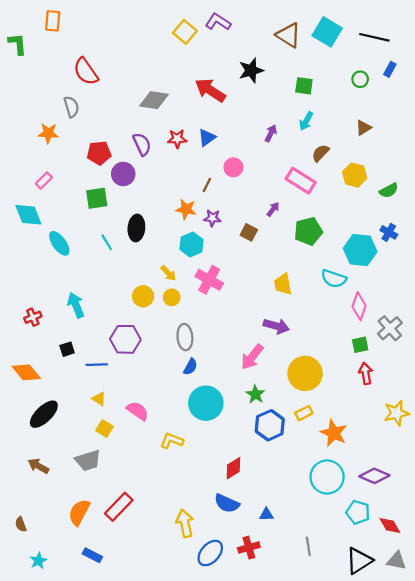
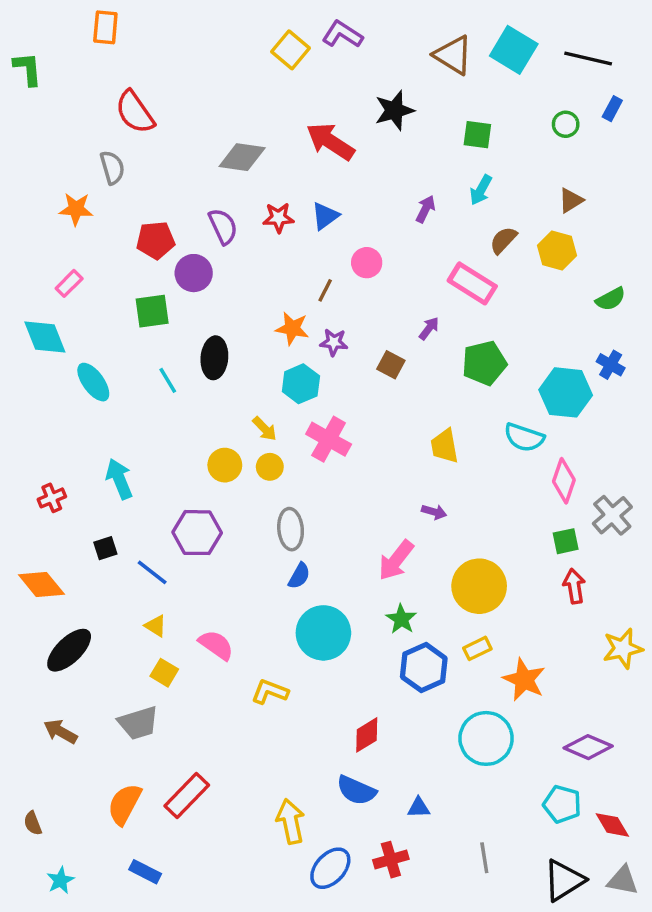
orange rectangle: (53, 21) -> (105, 27), moved
yellow hexagon: (355, 175) -> (557, 251), moved
purple arrow: (276, 326) -> (434, 512), size x0.6
blue line: (97, 365) -> (152, 572), turned 40
cyan circle: (327, 477) -> (486, 738), moved

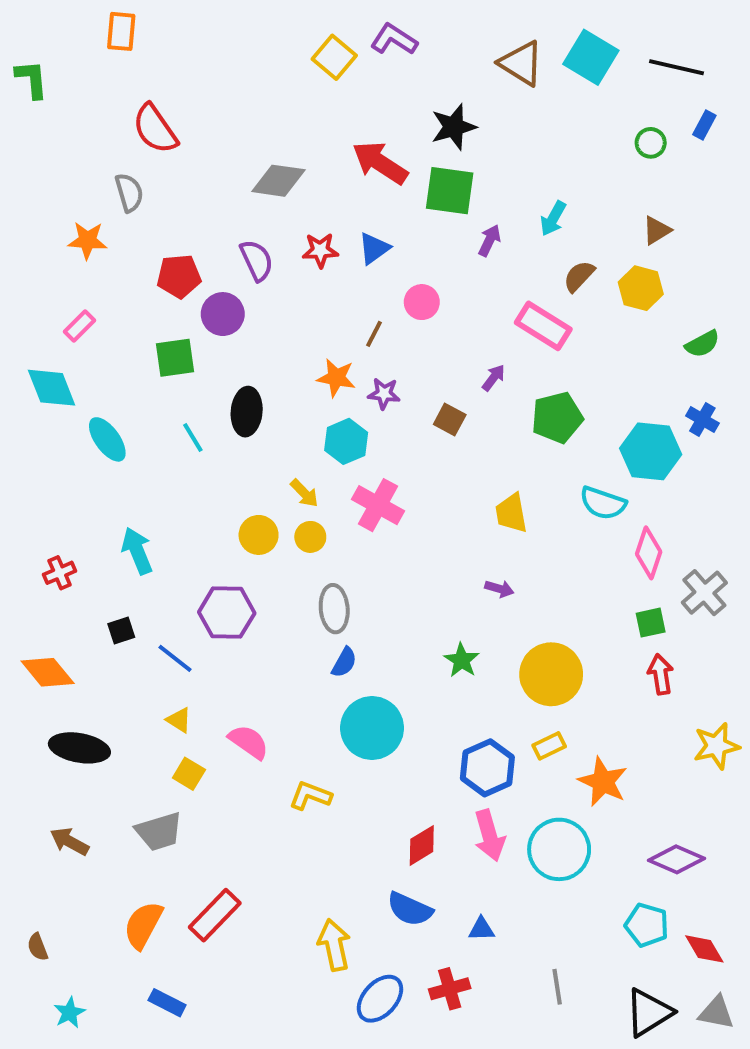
green square: (477, 135) -> (450, 191), moved, size x1.5
pink arrow: (396, 560) -> (489, 835), moved, turned -54
green star: (401, 619) -> (462, 660), moved
black ellipse: (69, 650) -> (79, 748), turned 54

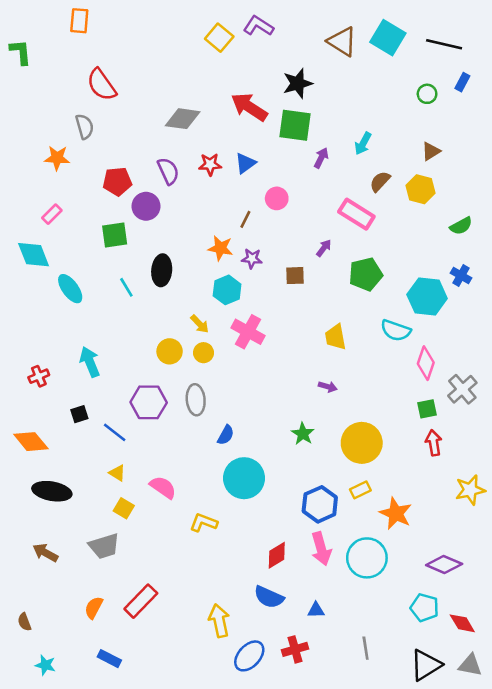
brown square: (450, 420) -> (295, 276), turned -30
gray ellipse: (334, 609) -> (196, 400), moved
orange semicircle: (143, 925) -> (94, 608), size x0.7
cyan star: (69, 1013) -> (45, 665), turned -30

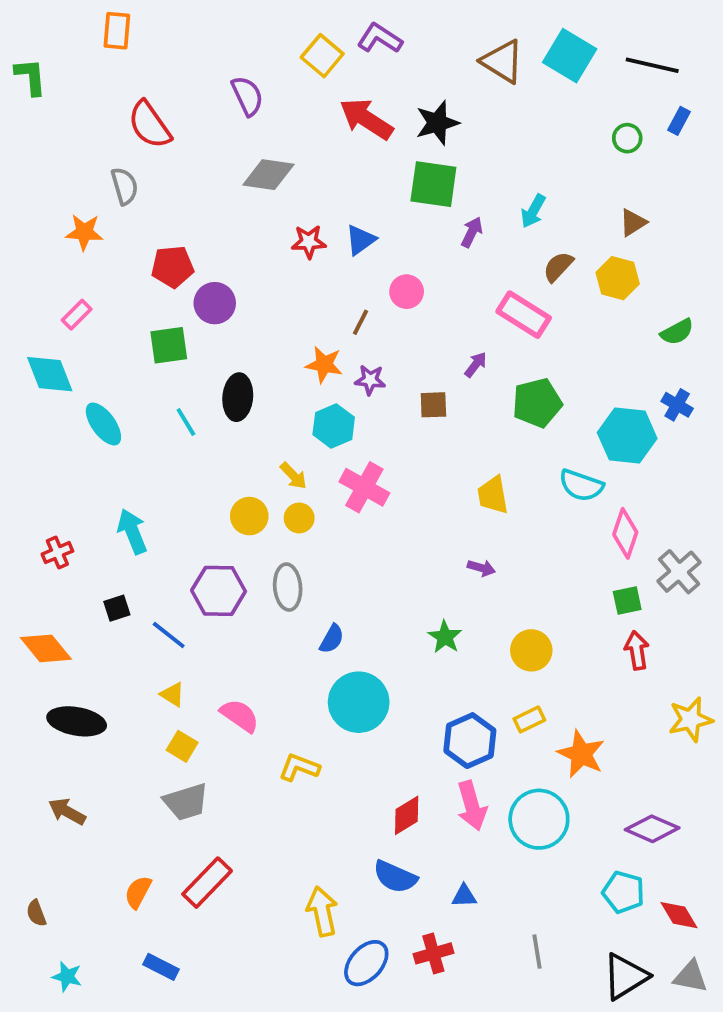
red arrow: (249, 107) -> (366, 119), moved
purple semicircle: (168, 171) -> (247, 96), moved
yellow circle: (362, 443) -> (531, 650), size x0.7
gray trapezoid: (104, 546) -> (186, 802), moved

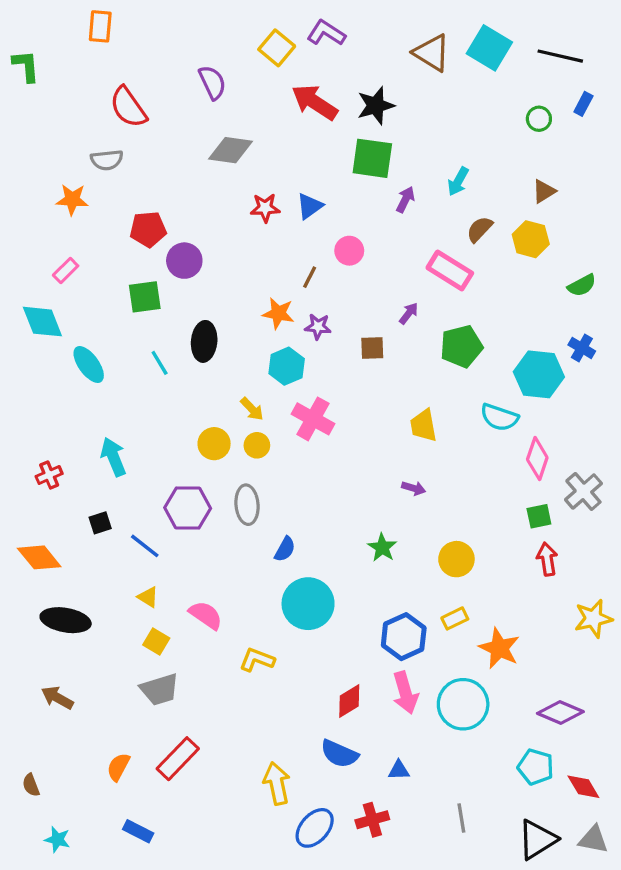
gray semicircle: (125, 186) -> (107, 160), turned 100

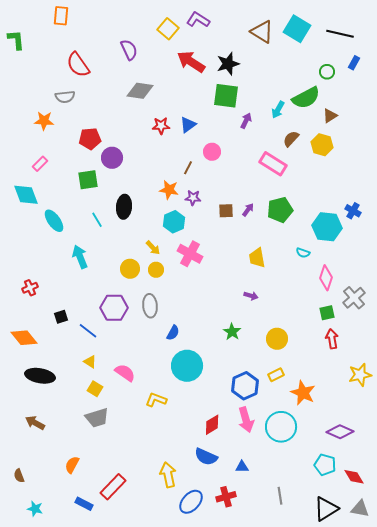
green semicircle: (582, 285) -> (306, 98), moved, size x1.6
purple arrow: (409, 313) -> (248, 210), moved
cyan semicircle: (499, 417) -> (303, 253), size x0.6
cyan arrow: (113, 457) -> (80, 257), moved
red rectangle: (178, 759) -> (113, 487), moved

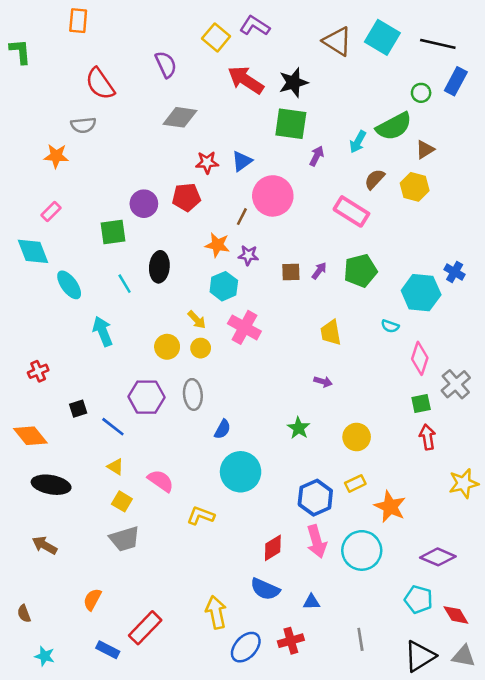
blue rectangle: (354, 63) -> (456, 81), size x1.5
red pentagon: (90, 139) -> (186, 197), moved
pink circle: (212, 152) -> (273, 196), size x1.8

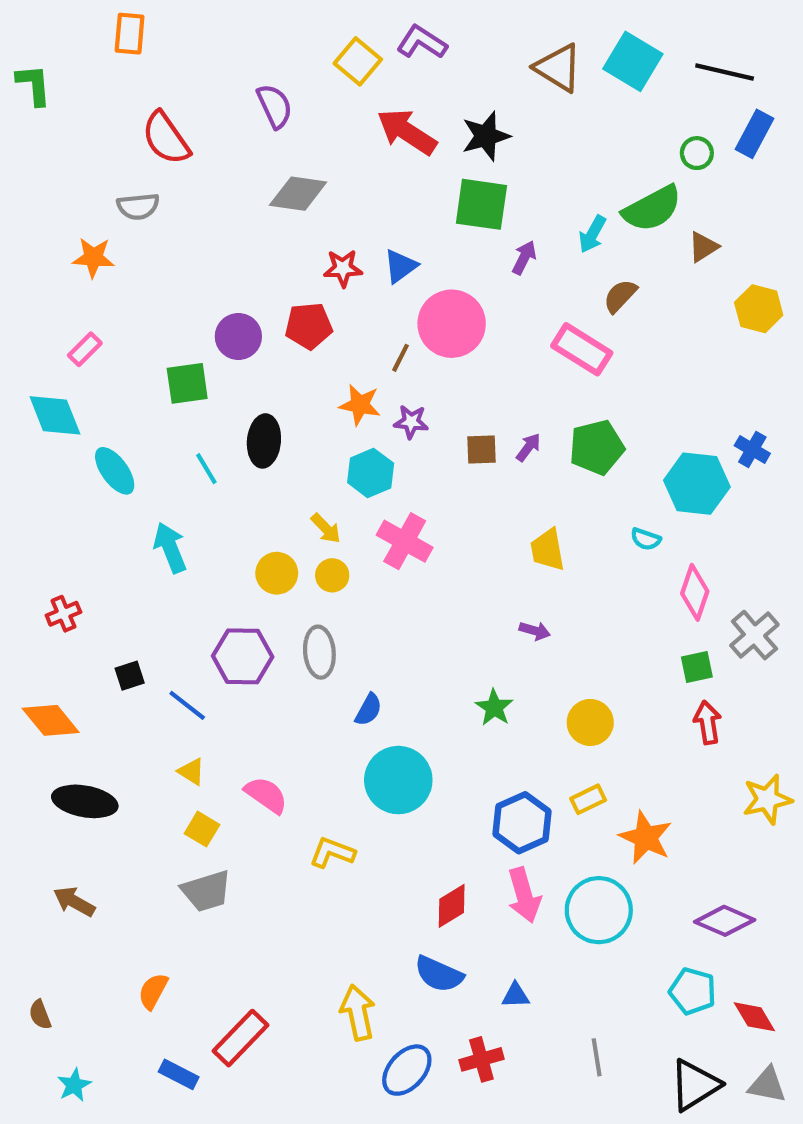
yellow hexagon: (415, 187) -> (759, 309), moved
cyan star: (45, 656) -> (74, 1085), turned 30

